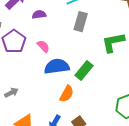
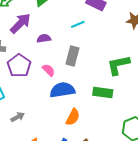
gray rectangle: (81, 22) -> (72, 56), moved
green rectangle: (84, 70) -> (103, 92), moved, turned 60

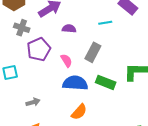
green rectangle: (103, 92) -> (106, 82), moved
gray arrow: (18, 117) -> (33, 102), moved

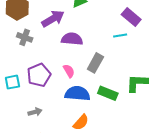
cyan line: (105, 23) -> (120, 35), moved
purple semicircle: (69, 29) -> (72, 39), size x1.5
purple pentagon: (39, 49) -> (39, 75), moved

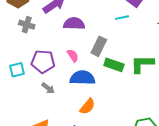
purple pentagon: (39, 75) -> (43, 62), turned 30
green rectangle: (108, 93) -> (114, 65), moved
gray arrow: (35, 112) -> (48, 88), moved, turned 56

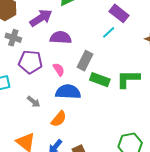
cyan line: (122, 18) -> (109, 32), turned -32
purple pentagon: (43, 62) -> (30, 62), moved
orange semicircle: (87, 106) -> (59, 119), moved

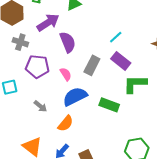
purple rectangle: (119, 13) -> (121, 61), moved
purple semicircle: (61, 38) -> (68, 42), turned 65
green rectangle: (100, 80) -> (109, 105), moved
blue semicircle: (68, 92) -> (75, 96), turned -30

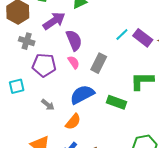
purple rectangle: (121, 61) -> (143, 38), moved
pink semicircle: (66, 74) -> (74, 62), moved

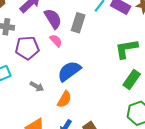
gray rectangle: (99, 63) -> (78, 23), moved
green rectangle: (116, 102) -> (132, 80), moved, turned -66

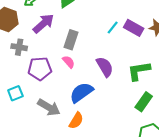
purple semicircle: (53, 19) -> (105, 67), moved
gray rectangle: (78, 23) -> (71, 40), moved
gray arrow: (37, 86) -> (49, 107), size x1.6

